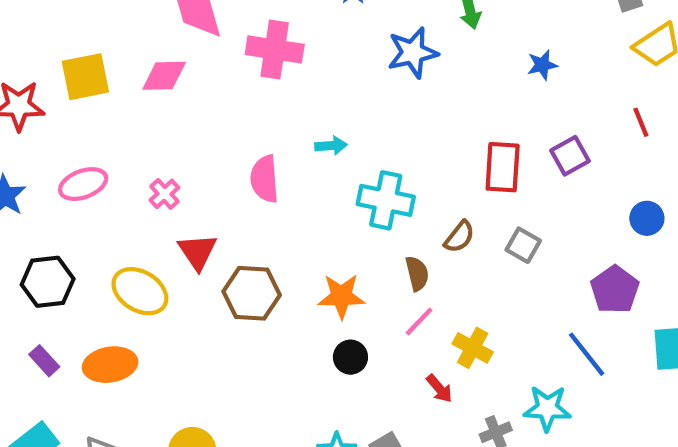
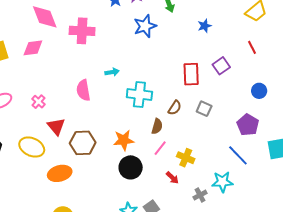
brown semicircle: (417, 273) -> (157, 126), turned 35
black circle: (350, 357) -> (131, 167), size x1.5
orange ellipse: (110, 365) -> (60, 173), moved

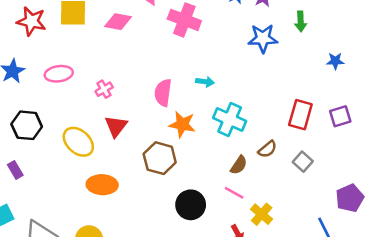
orange star: (124, 140) -> (182, 124), moved
brown hexagon: (83, 143) -> (160, 158), moved
pink line: (160, 148) -> (234, 193), turned 63

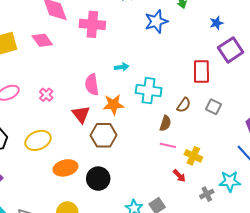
pink diamond: (118, 22) -> (42, 40), turned 60
purple square: (340, 116) -> (231, 50), moved, size x1.4
red triangle: (116, 126) -> (81, 114), moved
yellow ellipse: (78, 142) -> (38, 140), turned -50
black circle: (191, 205) -> (98, 179), moved

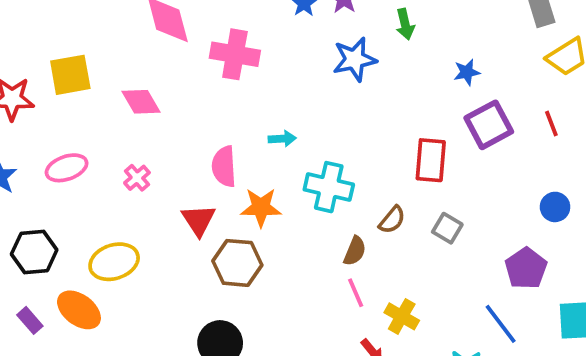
pink diamond: (42, 40) -> (141, 102), moved
pink line: (168, 145) -> (356, 293), turned 49
orange ellipse: (65, 168) -> (79, 310), moved, turned 45

